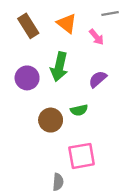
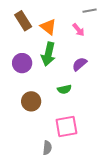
orange triangle: (67, 23) -> (48, 27), moved
brown circle: (51, 120) -> (31, 101), moved

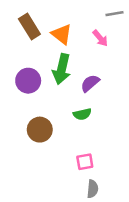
purple semicircle: (80, 64) -> (90, 83), moved
pink square: (66, 127) -> (85, 162), size x0.6
gray semicircle: (47, 148) -> (93, 189), moved

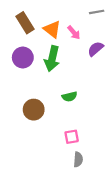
pink arrow: (100, 38) -> (74, 33), moved
purple circle: (28, 81) -> (23, 57), moved
purple semicircle: (90, 83) -> (96, 49), moved

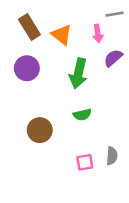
pink arrow: (74, 33) -> (98, 33), moved, turned 32
green arrow: (52, 59) -> (78, 73), moved
gray semicircle: (78, 160) -> (112, 156), moved

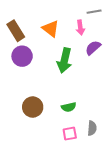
brown rectangle: (29, 27) -> (16, 31), moved
green semicircle: (82, 115) -> (69, 107), moved

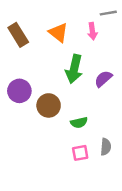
purple semicircle: (93, 48) -> (103, 79), moved
purple circle: (22, 56) -> (19, 91), moved
brown circle: (33, 107) -> (49, 105), moved

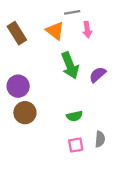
gray line: (108, 13) -> (72, 12), moved
green arrow: (74, 69) -> (70, 65), turned -35
brown circle: (49, 105) -> (25, 113), moved

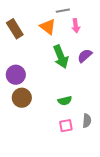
purple semicircle: (98, 75) -> (85, 56), moved

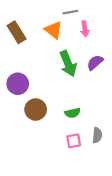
brown circle: (22, 98) -> (36, 110), moved

